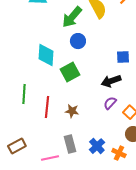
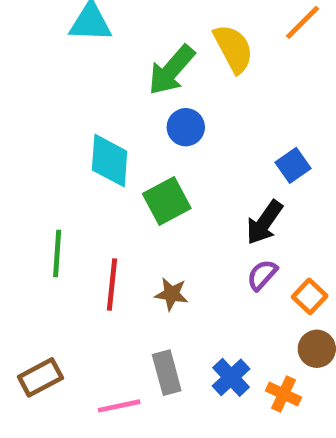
blue square: (123, 57) -> (293, 165), turned -32
black arrow: (111, 81) -> (264, 223), turned -36

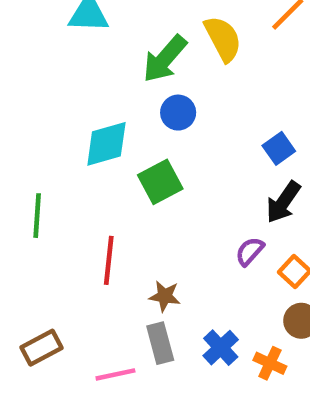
cyan diamond: (110, 161) -> (106, 144), turned 70
black arrow: (264, 223) -> (283, 202), moved
green line: (57, 253) -> (37, 216), moved
brown star: (171, 294) -> (165, 296), moved

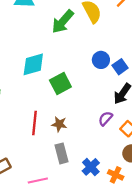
blue circle: (178, 113) -> (101, 60), moved
brown star: (165, 296) -> (59, 124), moved
gray rectangle: (160, 343) -> (62, 153), moved

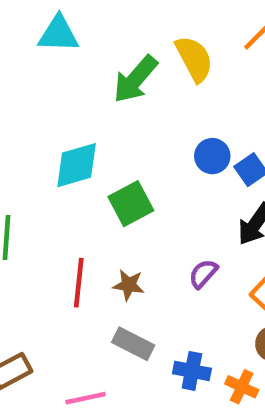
purple semicircle: (105, 119) -> (203, 274), moved
gray rectangle: (62, 153) -> (133, 344), turned -48
blue cross: (91, 167) -> (192, 371), turned -36

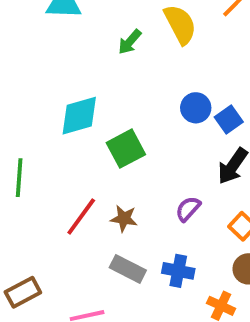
green arrow: (135, 79) -> (130, 42), size x0.6
red line: (79, 283) -> (81, 217), turned 30
blue cross: (192, 371) -> (178, 271), moved

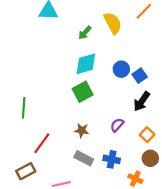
cyan diamond: (79, 116) -> (86, 64), moved
red line: (81, 217) -> (42, 143), moved

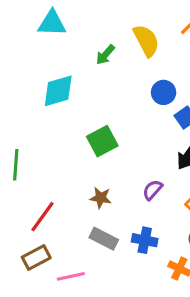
cyan diamond: (86, 64) -> (58, 91), moved
blue circle: (121, 69) -> (164, 92), moved
brown rectangle: (26, 171) -> (36, 257), moved

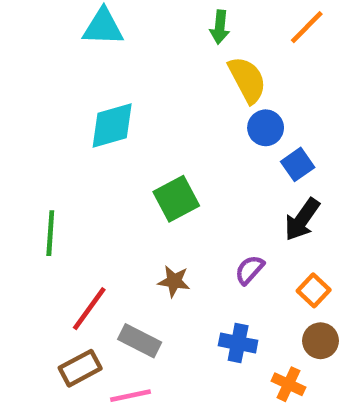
yellow semicircle: (146, 41) -> (247, 80), moved
green arrow: (105, 55) -> (220, 27), moved, turned -35
gray rectangle: (104, 239) -> (140, 341), moved

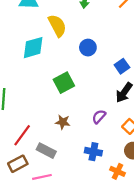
yellow semicircle: (247, 80) -> (57, 26), moved
blue circle: (266, 128) -> (88, 48), moved

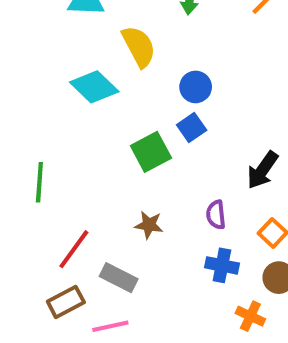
cyan diamond: (33, 48) -> (94, 87), turned 60
blue square: (122, 66) -> (192, 128), moved
purple semicircle: (99, 117) -> (216, 215), turned -48
blue cross: (93, 152) -> (222, 265), moved

